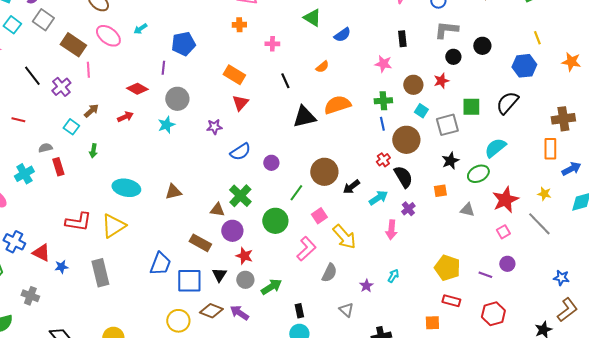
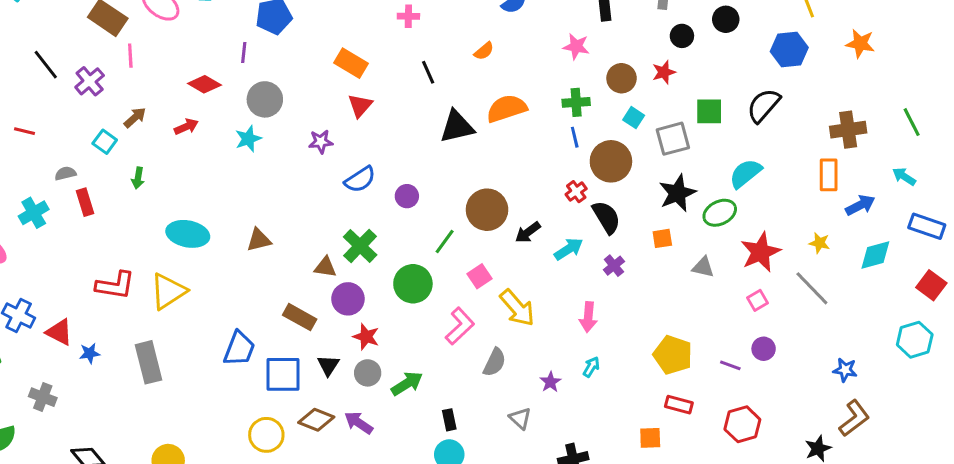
black star: (450, 161) -> (677, 193), size x1.4
pink arrow: (391, 230) -> (588, 317), moved

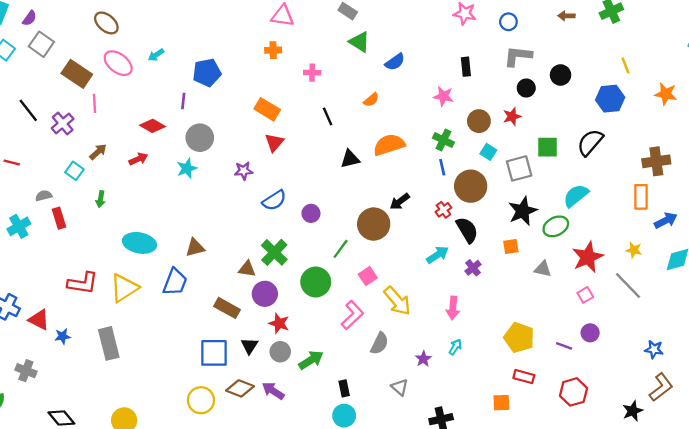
green cross: (576, 102) -> (443, 140), turned 30
black triangle: (457, 127) -> (350, 159), size x0.7
black arrow: (528, 232) -> (400, 202), moved
blue trapezoid: (239, 349) -> (175, 282), moved

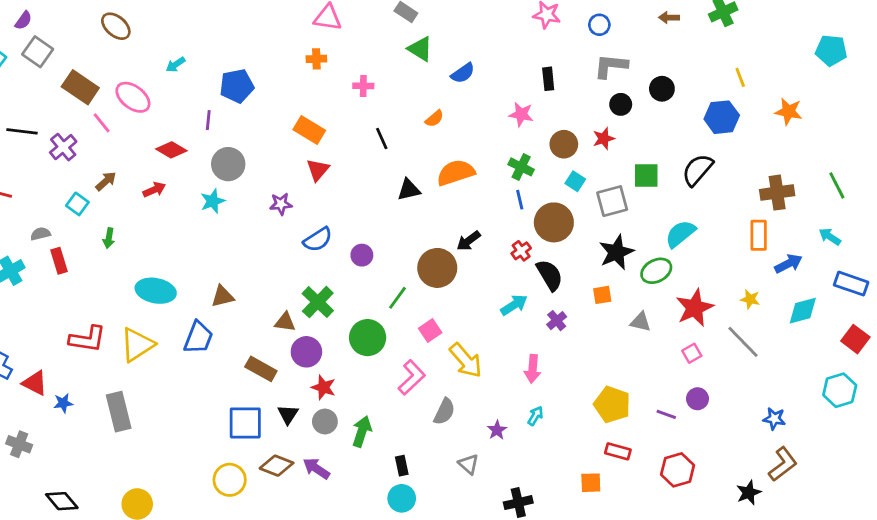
pink ellipse: (118, 63) -> (133, 97), moved
pink line: (95, 103) -> (102, 123), turned -36
black line: (28, 110) -> (22, 131), turned -45
green arrow: (311, 360) -> (362, 431), turned -40

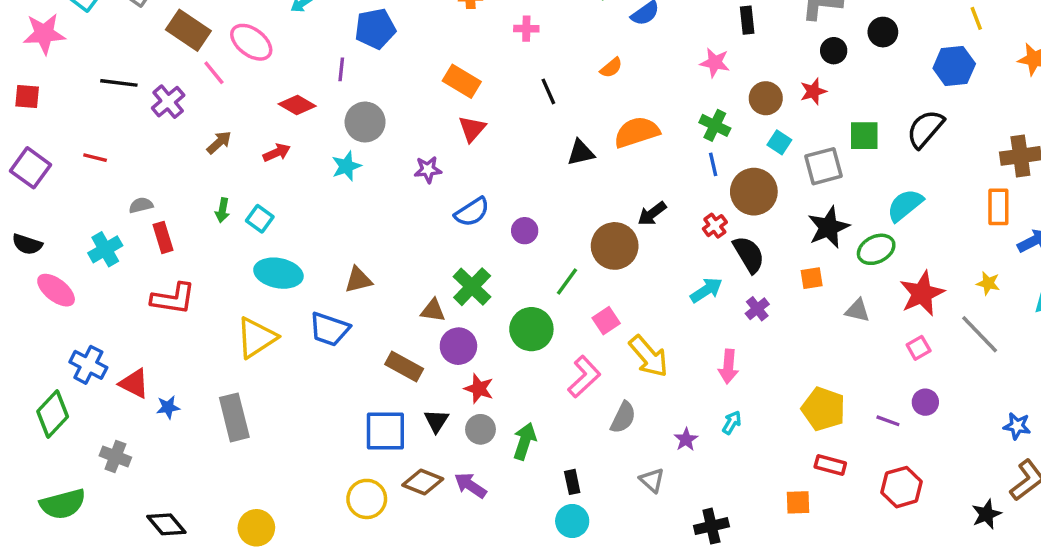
cyan square: (77, 204) -> (260, 219), moved
blue trapezoid: (198, 338) -> (329, 329), turned 88
red L-shape: (87, 339) -> (173, 299), moved

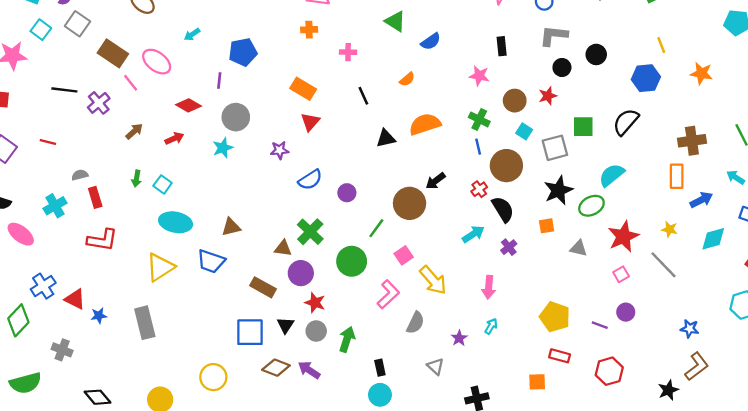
blue cross: (88, 365) -> (43, 286), turned 30
yellow circle: (367, 499) -> (213, 377), moved

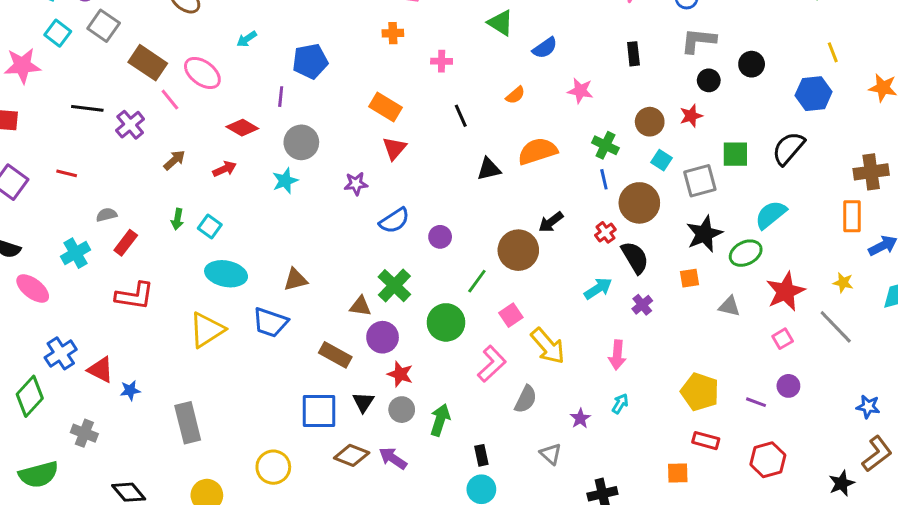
pink star: (479, 76) -> (580, 91), moved
red rectangle: (95, 197) -> (126, 243), turned 54
gray rectangle: (145, 323) -> (188, 423), moved

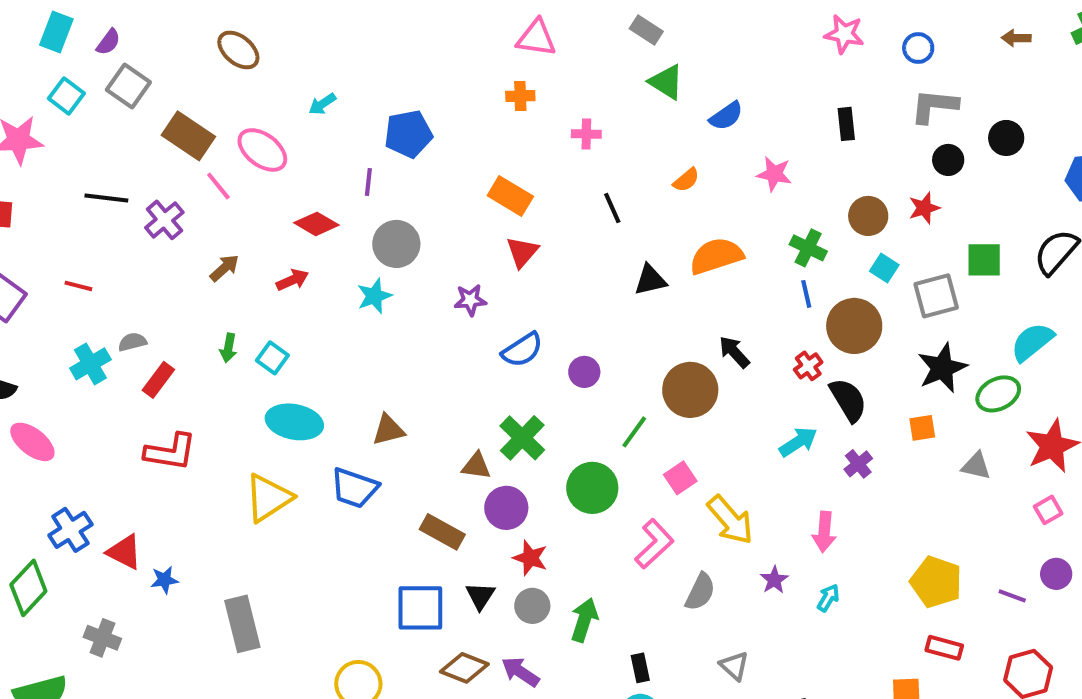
black arrow: (551, 222) -> (734, 352), turned 85
cyan cross: (75, 253) -> (90, 364), moved
purple star: (580, 418) -> (774, 580), moved

